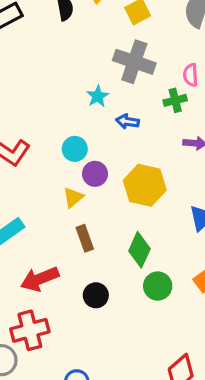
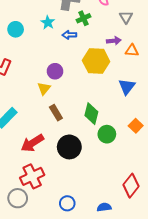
green cross: (175, 100) -> (83, 18), moved
cyan circle: (75, 149) -> (16, 29), moved
yellow hexagon: (145, 185) -> (96, 61), moved
black circle: (96, 295) -> (69, 147), size x1.5

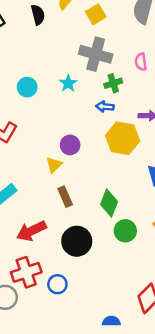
blue arrow: (69, 35) -> (105, 107), moved
blue circle: (67, 203) -> (57, 284), moved

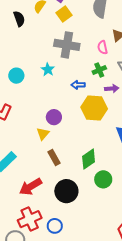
green cross: (113, 83) -> (99, 70), moved
green diamond: (109, 203) -> (89, 159), turned 40

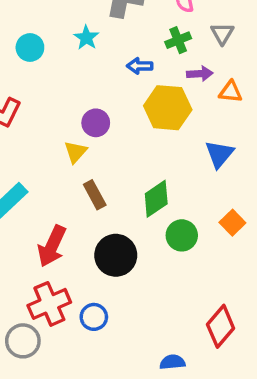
red arrow: (31, 187) -> (52, 246), turned -35

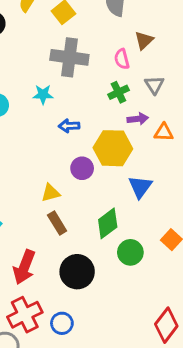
cyan star: (86, 38) -> (43, 95), turned -30
blue arrow: (140, 66) -> (69, 126), moved
purple circle: (96, 123) -> (82, 168), moved
yellow triangle: (76, 152) -> (51, 193), moved, turned 36
blue triangle: (219, 154) -> (140, 187), moved

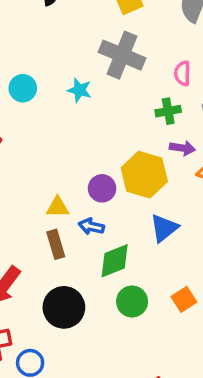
blue arrow: (69, 126) -> (91, 226), moved

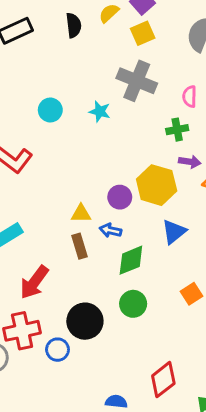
green circle: (132, 301) -> (133, 304), moved
black circle: (64, 307) -> (85, 321), moved

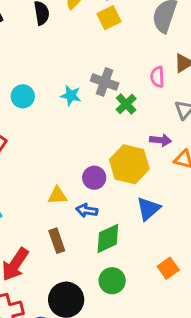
gray cross: (137, 81) -> (105, 82), moved, size x0.7
green cross: (177, 130) -> (126, 104), moved, turned -30
brown rectangle: (80, 246) -> (57, 241), moved

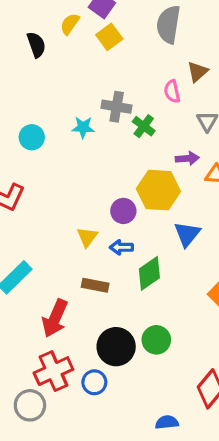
yellow triangle: (57, 196) -> (87, 237), turned -40
brown rectangle: (57, 241) -> (95, 285), turned -50
green circle: (112, 281) -> (156, 340), moved

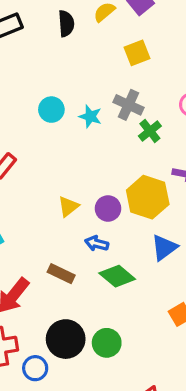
yellow square: (109, 37) -> (137, 53), moved
cyan circle: (32, 137) -> (51, 110), moved
yellow triangle: (87, 237) -> (68, 207), moved
green diamond: (149, 273) -> (117, 276), turned 60

